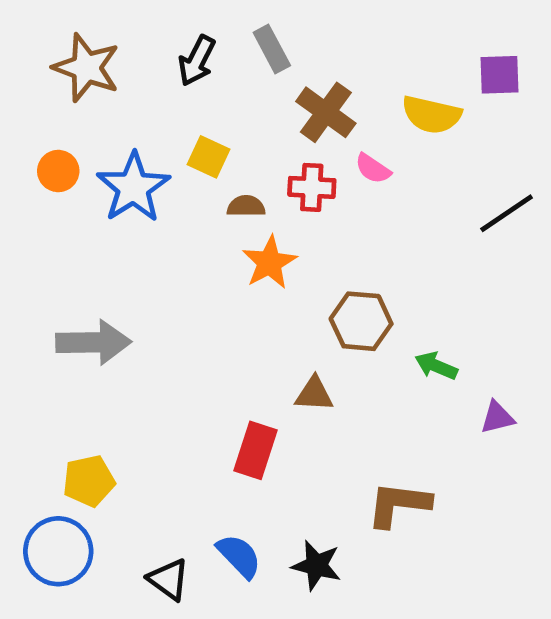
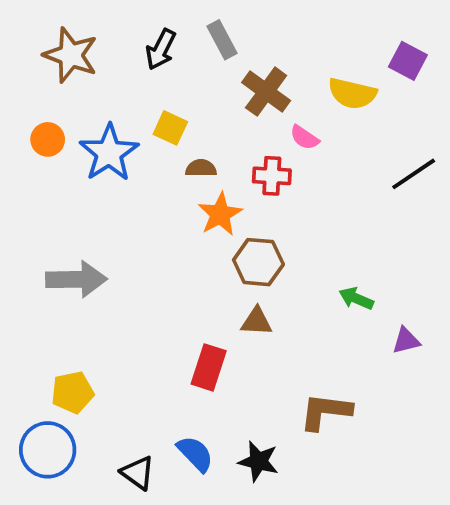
purple square: (500, 75) -> (408, 61), turned 30
red cross: (312, 187) -> (272, 176), moved
brown hexagon: (361, 321) -> (258, 262), moved

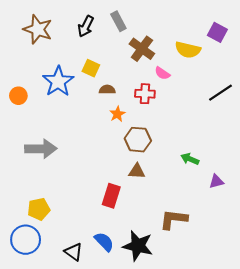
orange circle: (48, 139) -> (18, 96), moved
orange star: (220, 214) -> (117, 114), size x0.7
black star: (258, 461) -> (138, 246), size x1.4

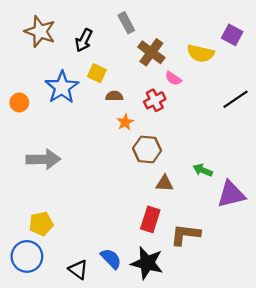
black arrow: (86, 26) -> (84, 40), moved
red cross: (145, 94) -> (155, 100), turned -30
brown triangle: (137, 171) -> (165, 183), moved
purple triangle: (216, 181) -> (231, 194), size x1.8
red rectangle: (111, 196) -> (150, 219), moved

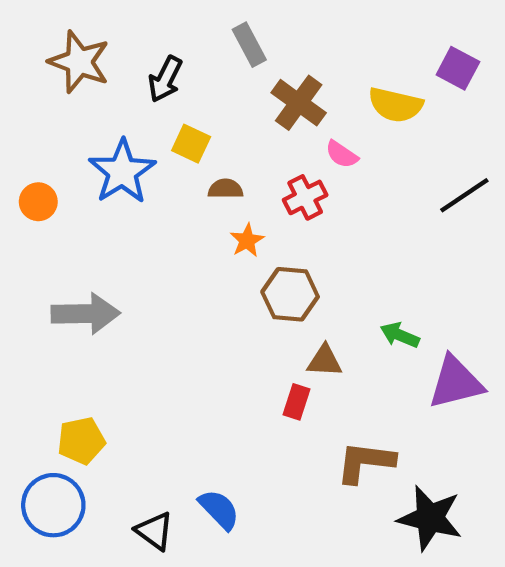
red rectangle: (150, 219) -> (297, 402), moved, size x0.7
black star: (147, 263) -> (430, 518), moved

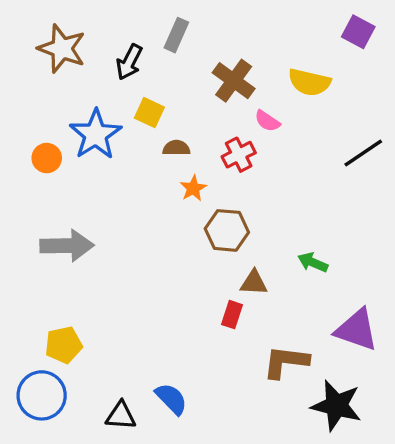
gray rectangle: (249, 45) -> (176, 35), moved, turned 52
purple square: (458, 68) -> (358, 32), moved
orange circle: (38, 202) -> (47, 158), moved
purple triangle: (456, 382) -> (357, 330), moved, turned 33
black triangle: (154, 531) -> (121, 416), turned -32

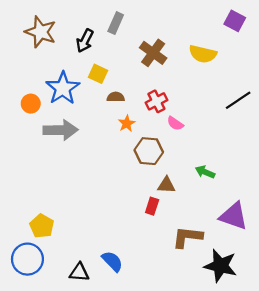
pink semicircle: (267, 121) -> (175, 123), moved
gray arrow: (67, 246) -> (61, 130), moved
yellow pentagon: (64, 345) -> (42, 226), turned -30

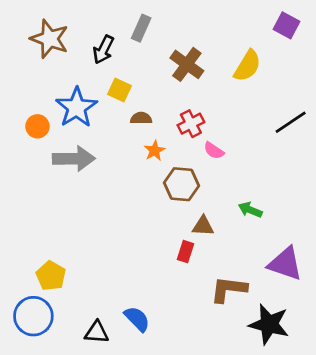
yellow semicircle: (203, 54) -> (247, 66), turned -72

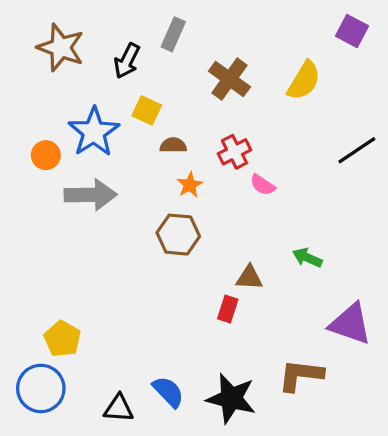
brown hexagon: (181, 184) -> (178, 235), moved
brown L-shape: (229, 289) -> (301, 375), moved
black star: (269, 324) -> (231, 398), moved

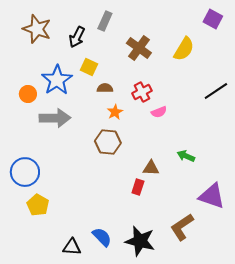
pink semicircle: (263, 185) -> (159, 112), turned -56
brown L-shape: (301, 375) -> (182, 227), turned -40
blue circle: (41, 388) -> (25, 172), moved

